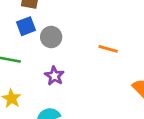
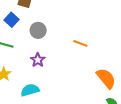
blue square: (26, 26) -> (11, 20), moved, turned -32

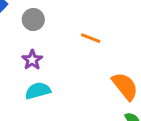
cyan semicircle: (30, 90) -> (38, 91), moved

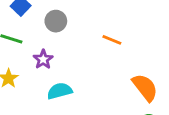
purple star: (32, 60) -> (43, 59), moved

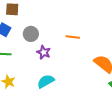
purple star: (43, 59) -> (44, 52), moved

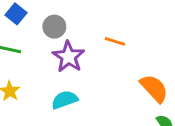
purple star: (44, 52) -> (69, 57), size x1.5

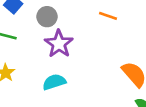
orange line: (115, 41) -> (108, 16), moved

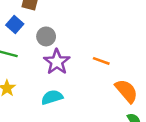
orange line: (108, 16) -> (101, 61), moved

